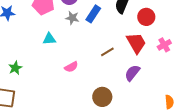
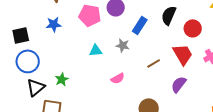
gray star: (72, 18) -> (123, 45), moved

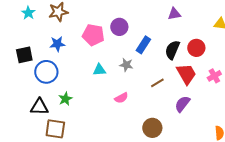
black semicircle: (169, 15) -> (172, 50), moved
blue circle: (28, 61) -> (46, 72), moved
black triangle: (36, 87) -> (39, 107), turned 42

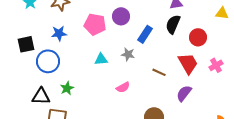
black semicircle: (172, 50) -> (173, 24), moved
brown line: (157, 83) -> (159, 72), turned 56

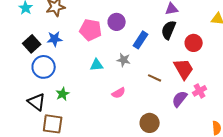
black square: (26, 44) -> (32, 44), moved, turned -30
pink cross: (216, 65) -> (200, 91), moved
black triangle: (41, 96) -> (37, 102), turned 36

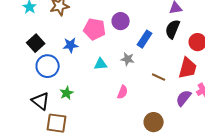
blue star: (55, 39) -> (71, 45), moved
red trapezoid: (184, 69) -> (188, 68), turned 45
pink semicircle: (119, 93) -> (123, 92), turned -40

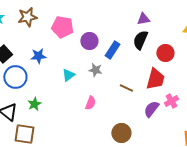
purple circle: (121, 21) -> (89, 41), moved
pink pentagon: (95, 29) -> (62, 27), moved
cyan triangle: (101, 64) -> (68, 75), turned -32

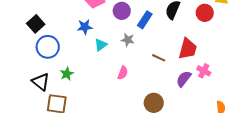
red circle: (165, 53) -> (205, 13), moved
blue star: (38, 56) -> (85, 27), moved
pink cross: (171, 101) -> (204, 71), turned -32

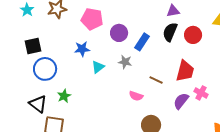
red circle: (205, 13) -> (193, 35), moved
black square: (36, 24) -> (33, 46), turned 30
pink semicircle: (123, 73) -> (136, 96), moved, turned 88

